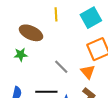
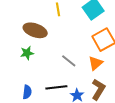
orange triangle: (88, 72) -> (96, 63), turned 35

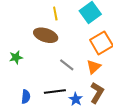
brown ellipse: (35, 30) -> (46, 35), moved
green star: (27, 53) -> (16, 57), moved

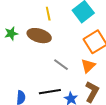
green star: (16, 57) -> (11, 33), moved

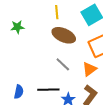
brown ellipse: (39, 36) -> (64, 35), moved

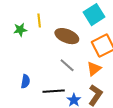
yellow line: (57, 12) -> (39, 20), moved
blue semicircle: (19, 92) -> (25, 81), moved

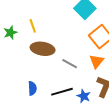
green star: (20, 30) -> (10, 33), moved
brown ellipse: (67, 36) -> (43, 49), moved

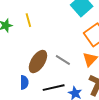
brown ellipse: (43, 49) -> (38, 62), moved, turned -70

